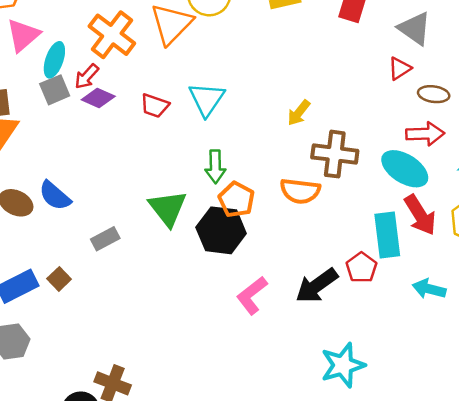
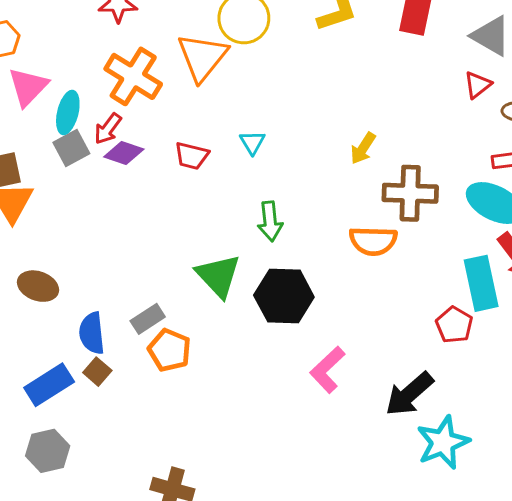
cyan triangle: (207, 99) -> (252, 142), size x0.6
blue semicircle: (55, 196) -> (92, 333), moved, turned 48
orange pentagon: (237, 199) -> (169, 350), moved
black arrow: (317, 286) -> (409, 394), moved

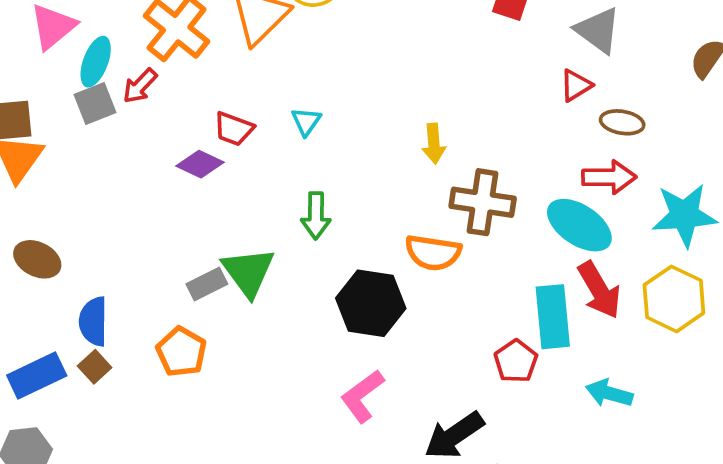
yellow arrow: (363, 148) -> (434, 144), turned -44
purple diamond: (124, 153) -> (200, 164), moved
black hexagon: (284, 296) -> (371, 303), moved
gray rectangle: (148, 319) -> (207, 284), moved

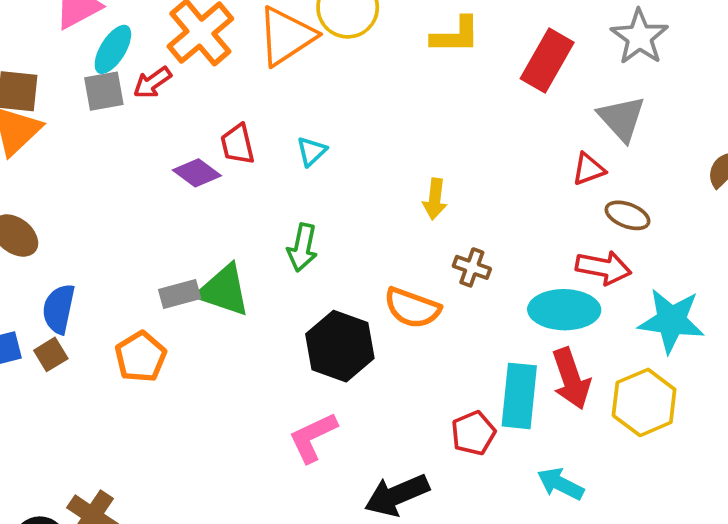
red trapezoid: (234, 129) -> (238, 144), turned 45
brown cross: (483, 202) -> (472, 267), size x0.6
cyan ellipse: (579, 225) -> (564, 310), turned -44
green triangle: (248, 272) -> (224, 290), turned -46

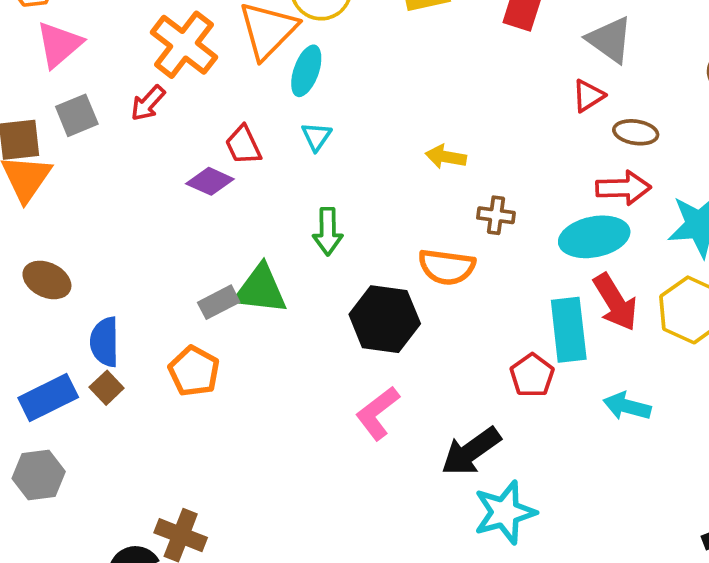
cyan ellipse: (113, 49) -> (306, 71), moved
gray square: (104, 91) -> (77, 115), moved
yellow arrow: (435, 199) -> (446, 157), turned 105

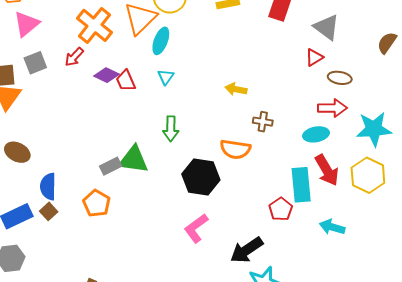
purple diamond: (210, 181) -> (107, 75), moved
cyan ellipse: (594, 237) -> (316, 134), size x0.7

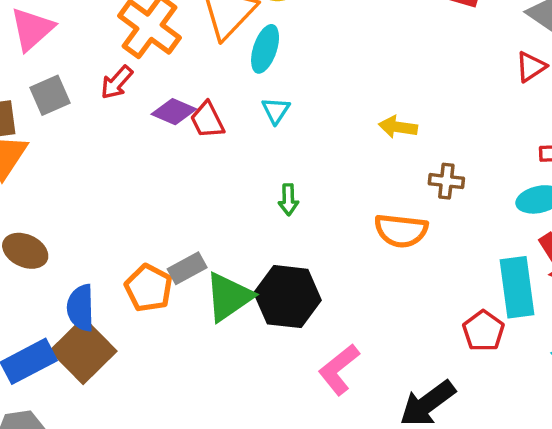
green arrow: (171, 129) -> (288, 200), size x0.7
green triangle: (134, 160) -> (229, 297), moved, turned -40
black hexagon: (201, 177) -> (288, 297), moved
orange pentagon: (96, 203) -> (149, 288), moved
brown square: (49, 211) -> (83, 351), size x2.0

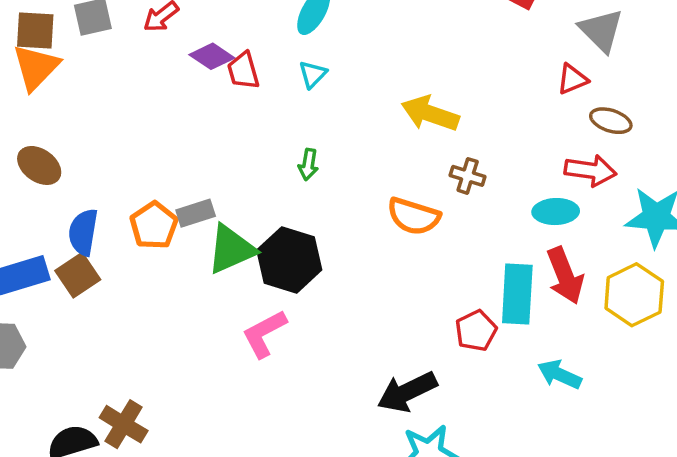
yellow arrow: (398, 127) -> (430, 114), size x1.5
brown square: (83, 351) -> (78, 275), size x0.7
pink L-shape: (339, 369) -> (264, 334), moved

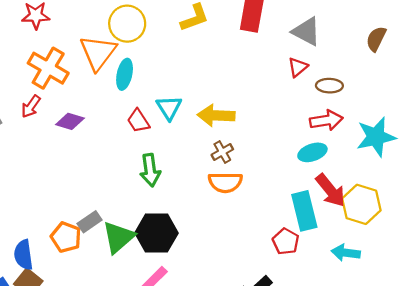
red trapezoid: (243, 71) -> (138, 121), moved
cyan triangle: (313, 74) -> (169, 108), moved, size x1.4
green arrow: (308, 165) -> (150, 170), size x1.6
brown cross: (468, 176) -> (222, 152), moved, turned -30
yellow hexagon: (634, 295) -> (361, 204), moved

